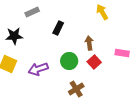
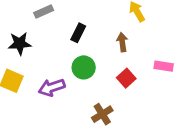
brown arrow: (89, 43) -> (122, 42), moved
green circle: (69, 61) -> (84, 67), moved

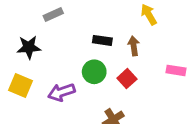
black rectangle: (78, 33) -> (102, 40), moved, turned 72
red square: (126, 78) -> (127, 79), moved

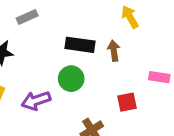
black rectangle: (102, 40) -> (80, 45), size x1.4
red square: (127, 79) -> (127, 102), moved, turned 30

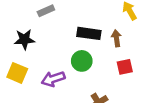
red square: (127, 102) -> (125, 67), moved

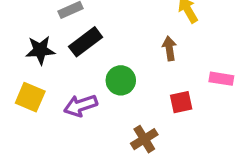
black rectangle: (89, 33) -> (86, 42), moved, turned -45
red square: (125, 67) -> (181, 102), moved

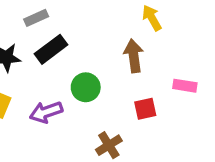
brown arrow: (169, 48) -> (134, 56), size x1.4

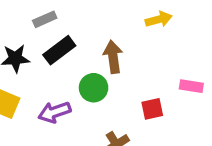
yellow arrow: (152, 18) -> (159, 19), turned 105
brown arrow: (134, 56) -> (113, 57), moved

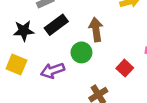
red square: (152, 109) -> (125, 68), turned -35

